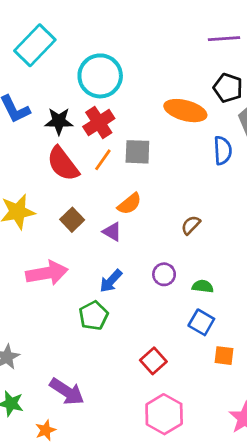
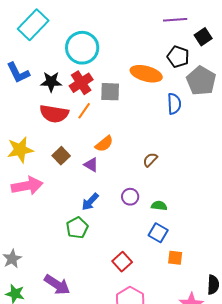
gray square: (137, 152) -> (110, 92), moved
red semicircle: (63, 164) -> (54, 114), turned -44
pink arrow: (47, 273) -> (27, 186), moved

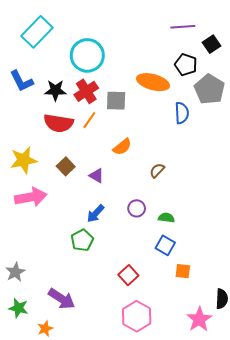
orange semicircle: (104, 144) -> (122, 147), moved

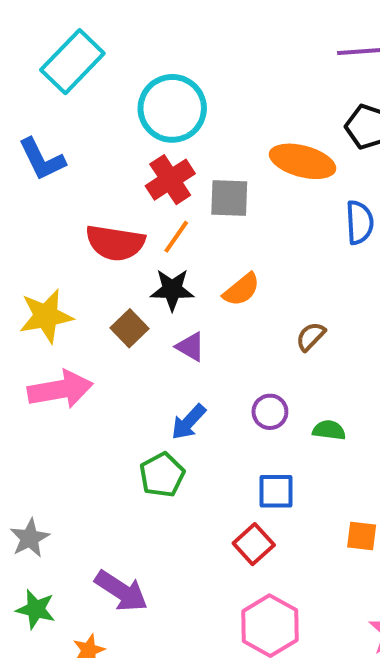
black star: (55, 90) -> (172, 290), moved
blue square: (165, 245) -> (276, 491), moved, turned -30

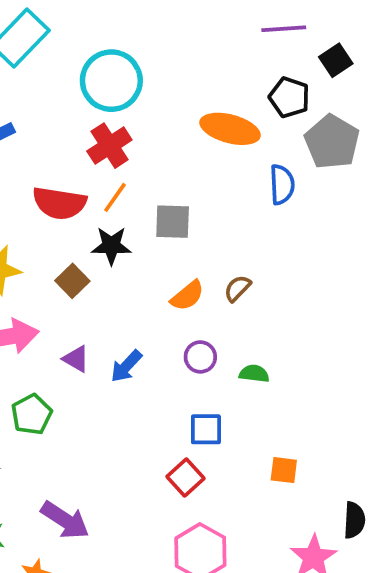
gray square: (229, 198) -> (173, 222), moved
orange semicircle: (241, 290) -> (187, 296), moved
purple triangle: (191, 347) -> (76, 359), moved
green pentagon: (162, 475) -> (32, 414), moved

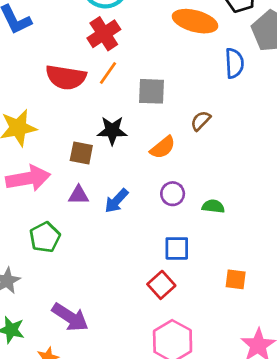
black star: (111, 246) -> (112, 131), moved
brown square: (72, 281) -> (81, 153), moved, turned -35
brown semicircle: (237, 288) -> (201, 121), moved
purple triangle: (76, 359) -> (79, 195), turned -30

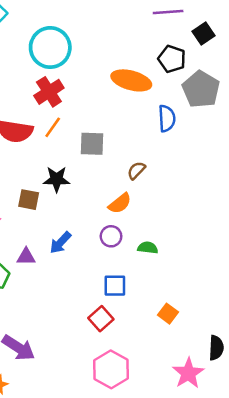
orange semicircle: (163, 147) -> (120, 203), moved
purple triangle: (79, 195) -> (26, 257), moved
orange square: (236, 279) -> (168, 314), turned 30

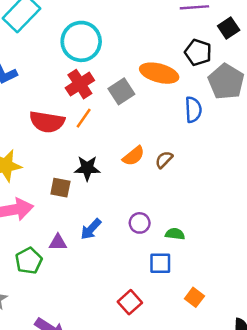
gray square: (92, 144) -> (121, 91), moved, turned -35
orange semicircle: (120, 203) -> (134, 156), moved
blue square: (115, 286) -> (160, 263), moved

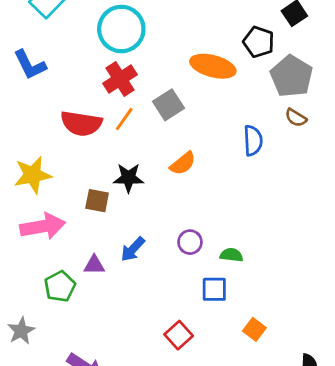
gray square: (121, 91) -> (169, 105), moved
blue semicircle: (193, 110) -> (253, 141), moved
brown semicircle: (164, 160) -> (296, 118), moved, turned -102

